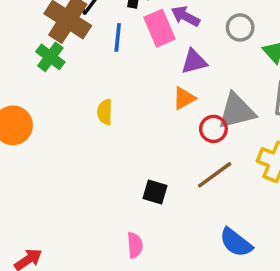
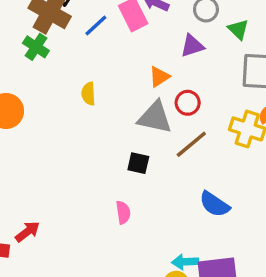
blue line: (118, 37) -> (96, 25), turned 45
purple triangle: (194, 62) -> (192, 46), moved
gray triangle: (237, 111) -> (155, 117), moved, turned 30

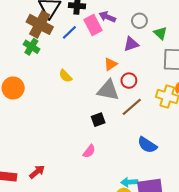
yellow semicircle: (88, 94) -> (65, 76), turned -40
black square: (138, 163) -> (98, 120), turned -32
pink semicircle: (123, 212) -> (89, 151), turned 48
red arrow: (27, 232) -> (37, 172), moved

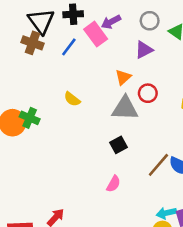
purple arrow: (107, 17) -> (111, 22), turned -42
brown cross: (40, 24) -> (33, 43), size x0.7
green cross: (31, 47) -> (30, 118), moved
brown line: (132, 107) -> (158, 165), moved

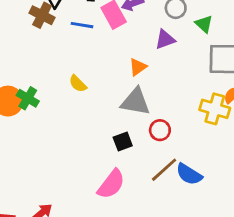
blue line: (69, 47) -> (82, 25), turned 54
red circle: (148, 93) -> (160, 130), moved
pink semicircle: (113, 184) -> (111, 184), size x1.6

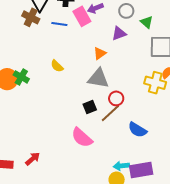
brown line: (164, 170) -> (110, 113), moved
pink semicircle: (111, 184) -> (82, 138), turned 95

